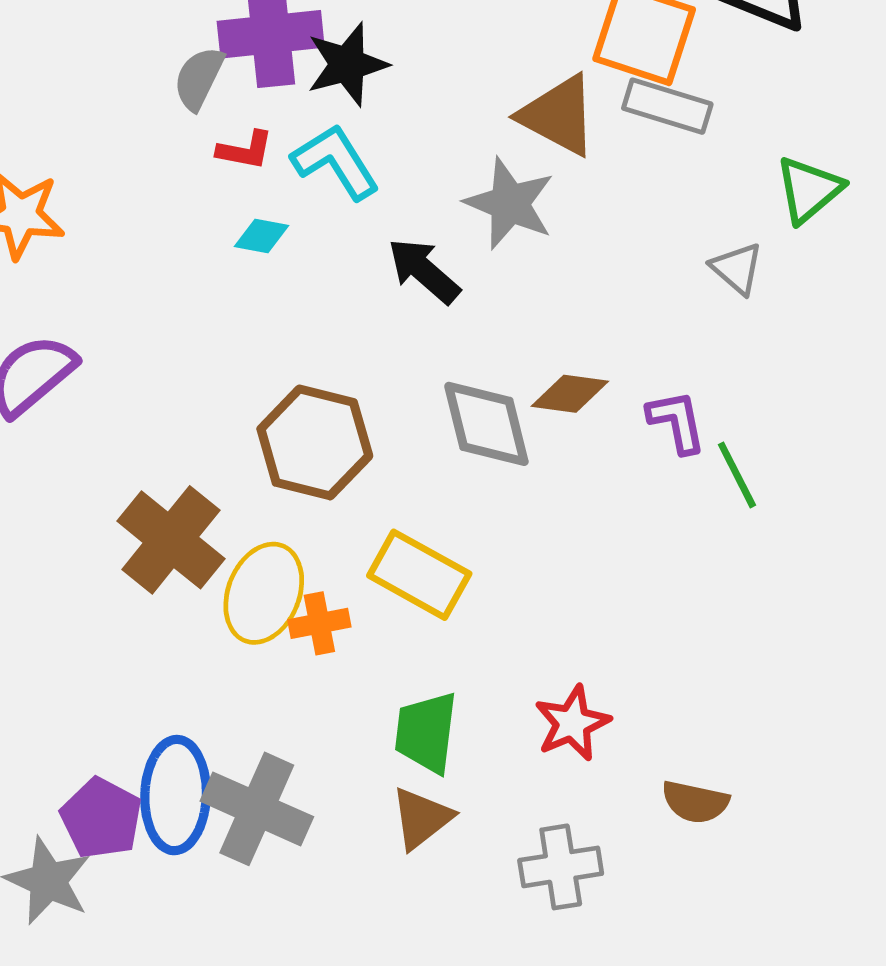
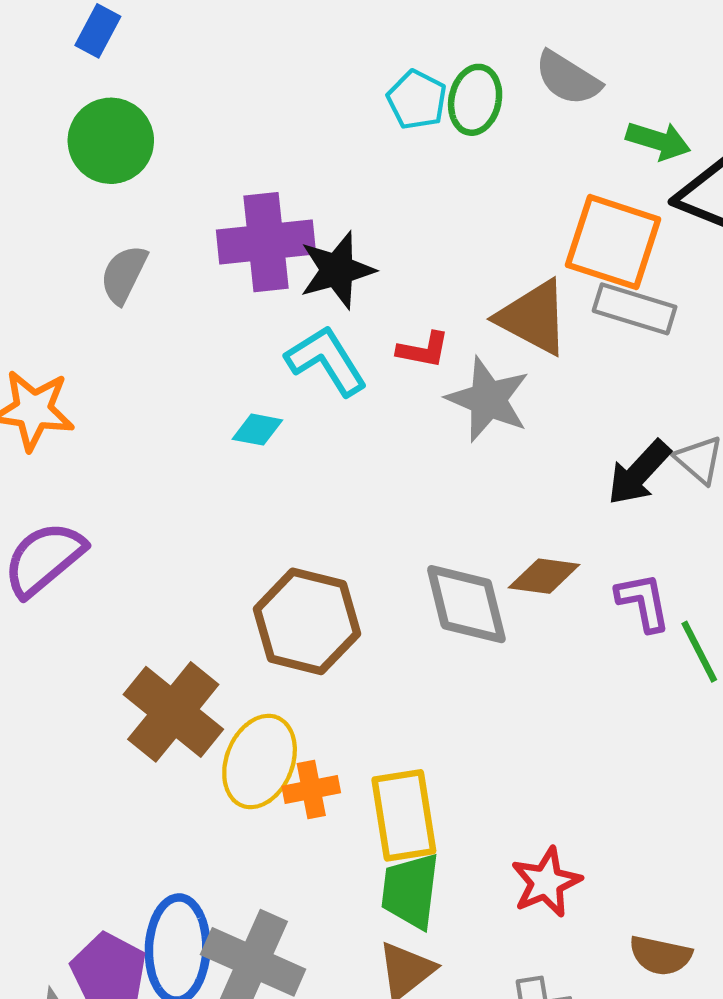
gray semicircle: (199, 78) -> (124, 274), moved
red L-shape: (245, 150) -> (423, 350), moved
black arrow: (424, 271) -> (639, 473), moved, turned -88
yellow rectangle: (419, 575) -> (404, 815), moved, turned 52

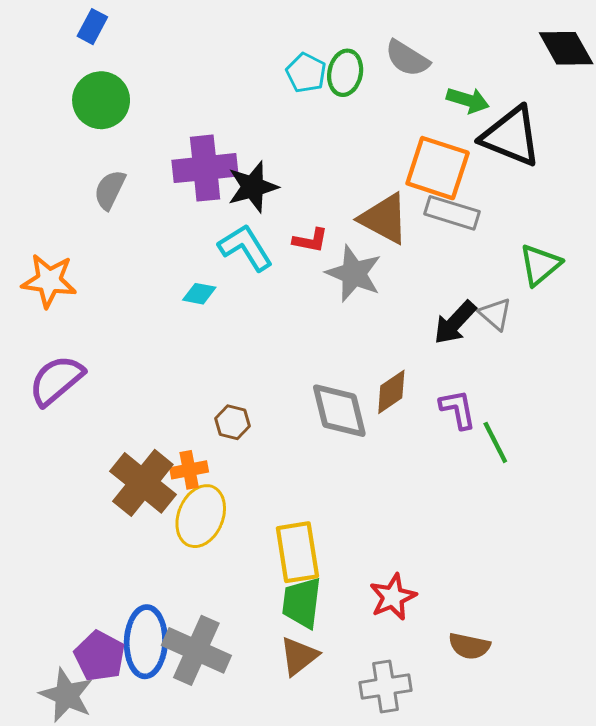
brown diamond: (544, 576) -> (391, 392), turned -42
brown hexagon: (307, 621) -> (232, 422), size x0.5
orange cross: (311, 790) -> (189, 470), moved

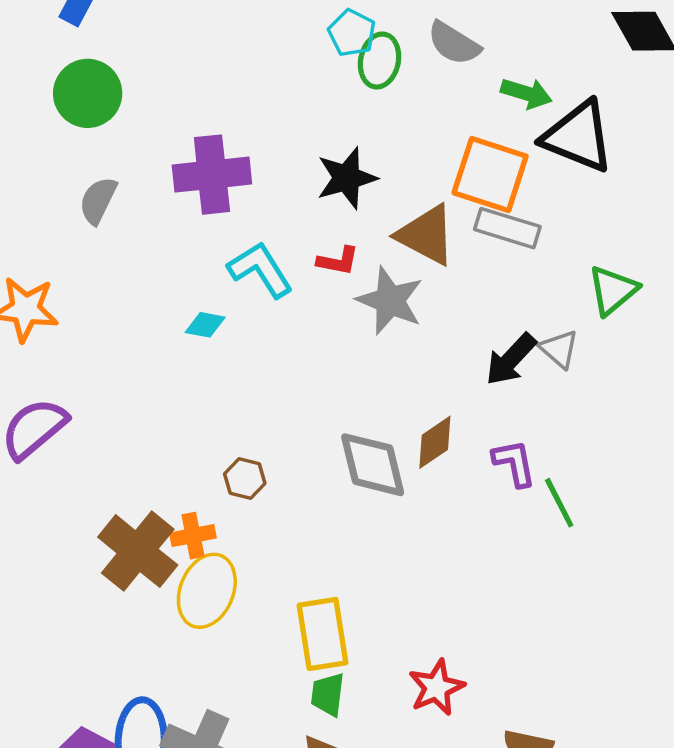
cyan pentagon: (306, 73) -> (352, 33), moved
black star: (253, 187) -> (347, 178), moved
green trapezoid: (302, 603) -> (328, 694), size x0.7

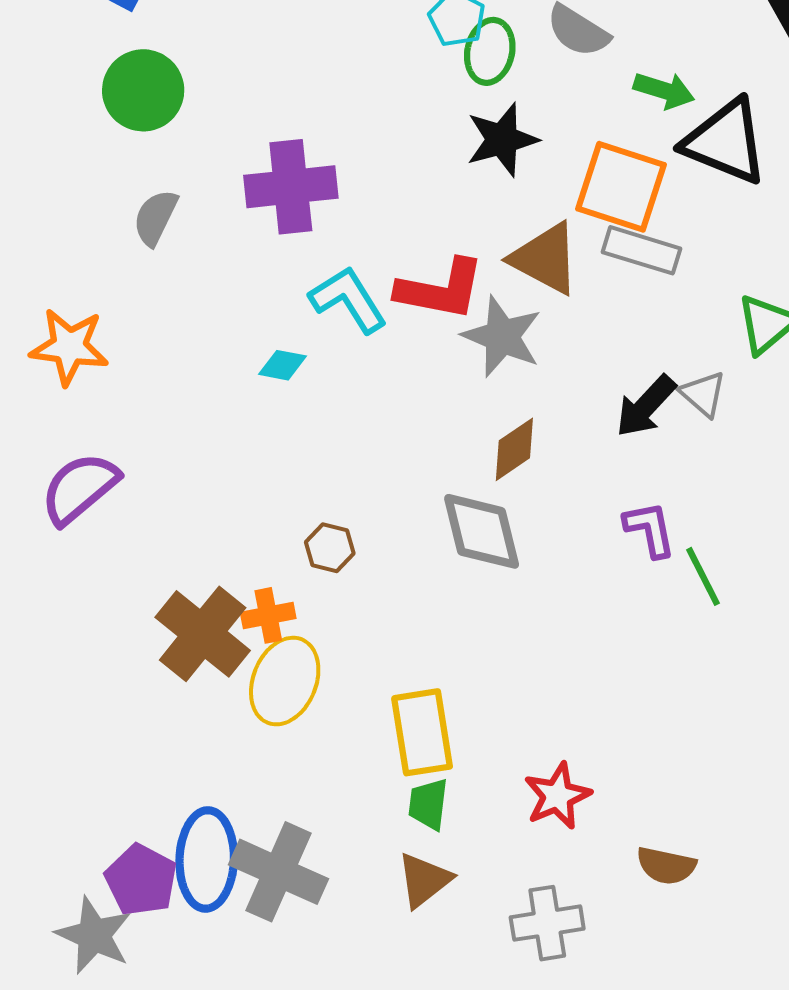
black star: (347, 178) -> (502, 140), moved
red L-shape: (338, 261) -> (441, 289), size x1.8
brown diamond: (435, 442) -> (514, 449), moved

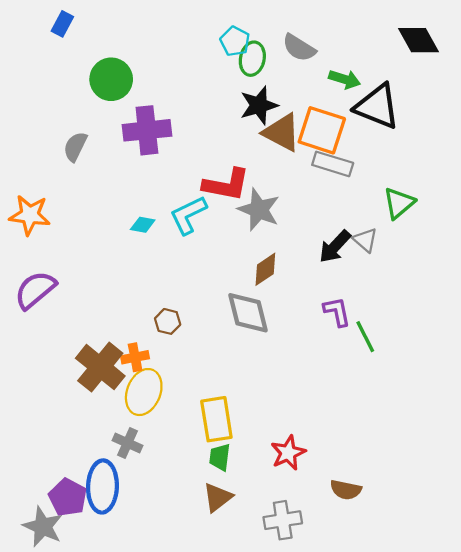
green circle: (143, 90) -> (111, 79), moved
brown triangle: (545, 259) -> (282, 132), moved
cyan L-shape: (348, 300) -> (188, 215), moved, turned -84
gray cross: (278, 872) -> (127, 443), moved, size x0.6

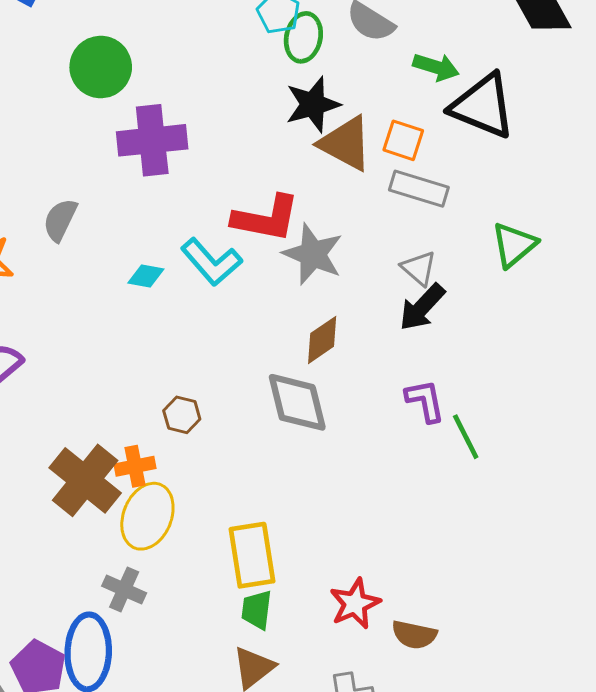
orange square: (322, 130) -> (403, 140), size x0.6
gray semicircle: (75, 147) -> (60, 220), moved
cyan L-shape: (188, 215) -> (211, 262), turned -105
gray triangle: (365, 240) -> (419, 268), moved
brown semicircle: (346, 490) -> (414, 635), moved

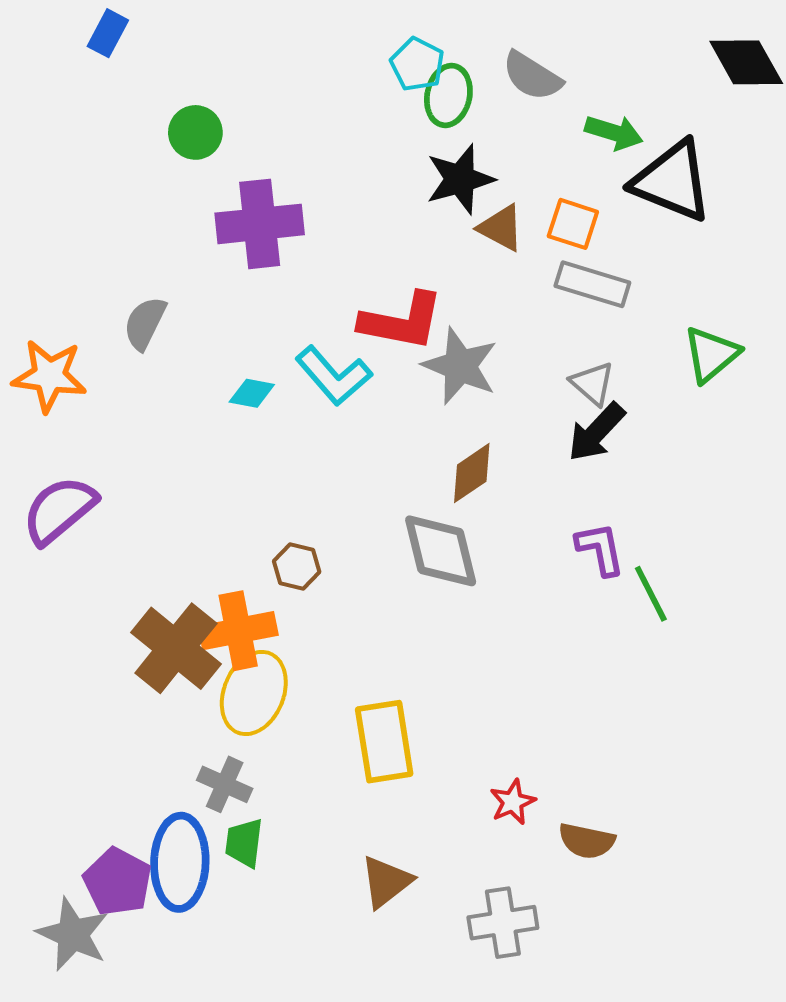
green circle: (101, 67) -> (195, 132), size x0.7
brown triangle: (346, 143) -> (501, 228), size x0.7
orange cross: (135, 466) -> (238, 631), size x1.5
red star: (355, 604) -> (513, 802), size x0.7
green trapezoid: (257, 610) -> (244, 843), moved

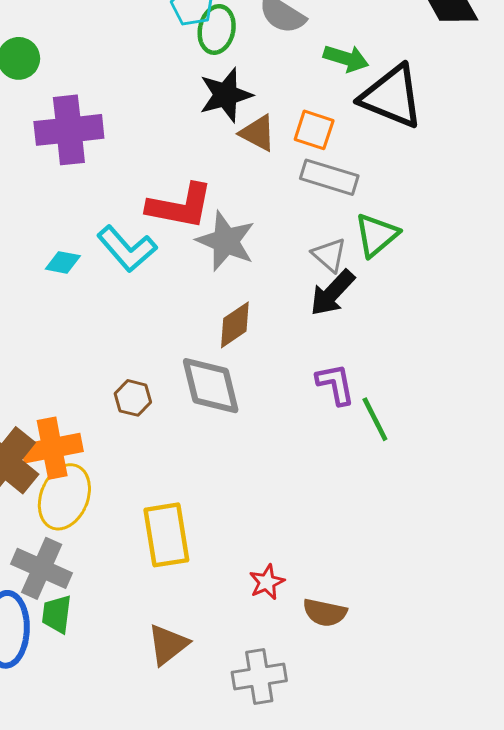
green triangle: (711, 354) -> (376, 235), moved
brown hexagon: (297, 566) -> (133, 398), moved
gray cross: (225, 784) -> (42, 568), size x1.4

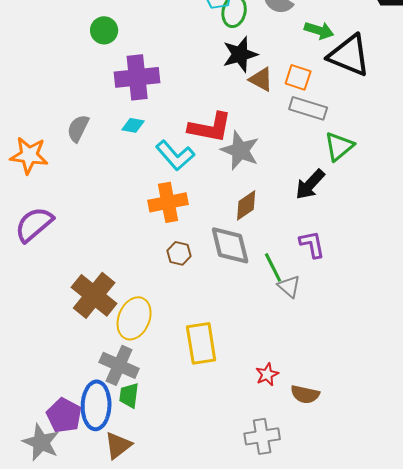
gray triangle: (329, 255) -> (289, 286), moved
cyan diamond: (63, 262) -> (133, 125), moved
green line: (375, 419) -> (273, 267), moved
orange cross: (52, 448) -> (168, 202), moved
brown triangle: (168, 645) -> (118, 445), moved

